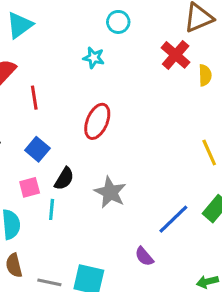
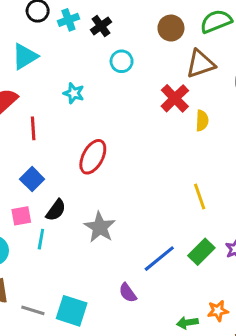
cyan star: (94, 58) -> (74, 93), moved

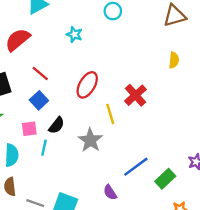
red cross: (175, 98) -> (135, 95), moved
red line: (33, 128) -> (40, 73), moved, turned -48
yellow line: (200, 197) -> (110, 114), moved
green rectangle: (201, 252) -> (165, 179), moved

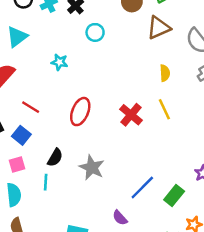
blue square: (39, 100) -> (21, 135), moved
yellow line: (110, 114) -> (164, 109), moved
pink square: (29, 129) -> (17, 164), moved

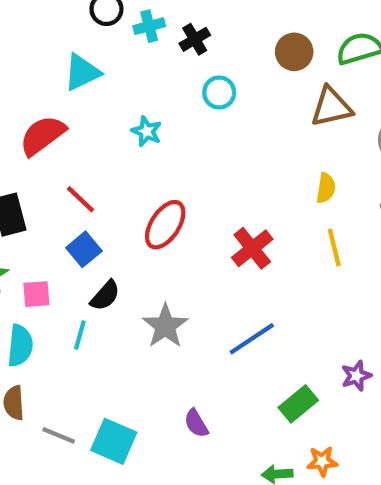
yellow line: (164, 109) -> (334, 247), moved
blue square: (21, 135) -> (84, 249), moved
blue line: (142, 188) -> (252, 339), moved

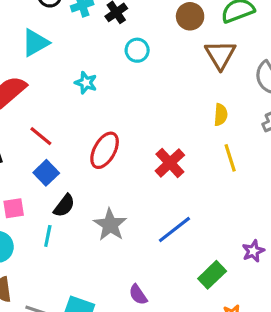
brown triangle: (331, 107) -> (220, 55), turned -44

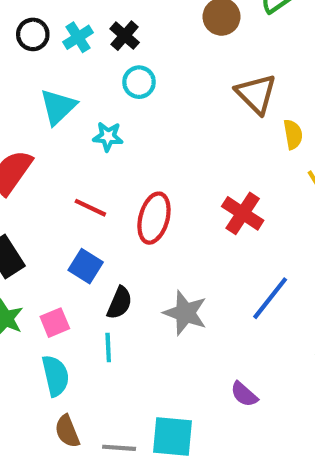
cyan triangle: (35, 43) -> (58, 107), moved
cyan circle: (137, 50) -> (139, 82), moved
brown triangle: (220, 55) -> (256, 94), moved
red line: (41, 136) -> (90, 208), moved

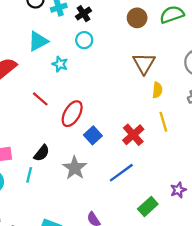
red cross: (243, 213) -> (133, 135), moved
blue square: (86, 266) -> (93, 135), moved

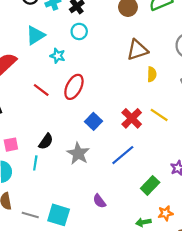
brown triangle: (144, 63) -> (137, 50), turned 45
red ellipse: (72, 114) -> (74, 87), moved
yellow line: (163, 122) -> (159, 115), moved, turned -36

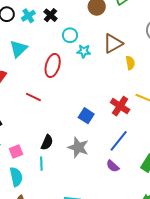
cyan circle: (79, 31) -> (70, 35), moved
cyan star: (58, 56) -> (84, 51), moved
red ellipse: (74, 87) -> (53, 65), moved
purple semicircle: (99, 201) -> (113, 166), moved

